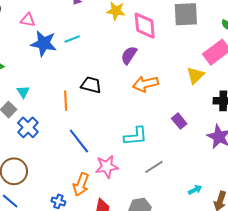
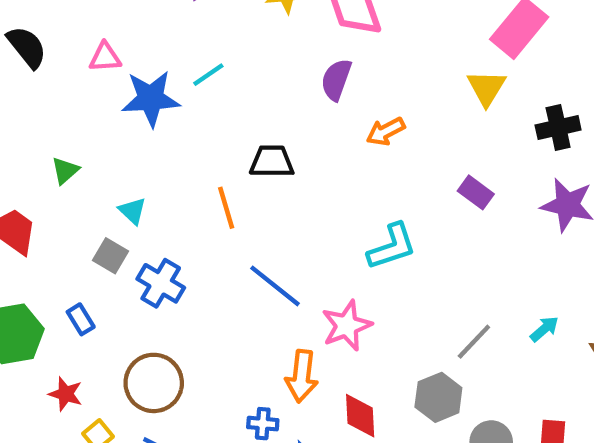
orange arrow: (145, 84) -> (386, 131), size x0.7
gray line: (154, 167) -> (474, 342), moved

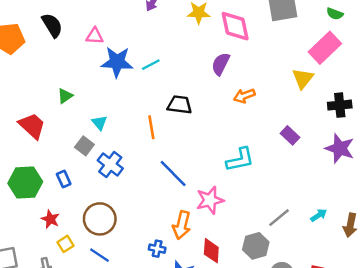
cyan line: (208, 75) -> (151, 65), moved

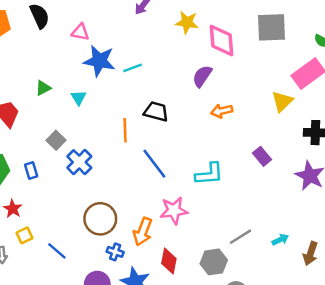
cyan triangle: (99, 123) -> (79, 98), moved
blue line: (173, 174) -> (154, 164), moved
brown circle: (100, 219) -> (100, 219), moved

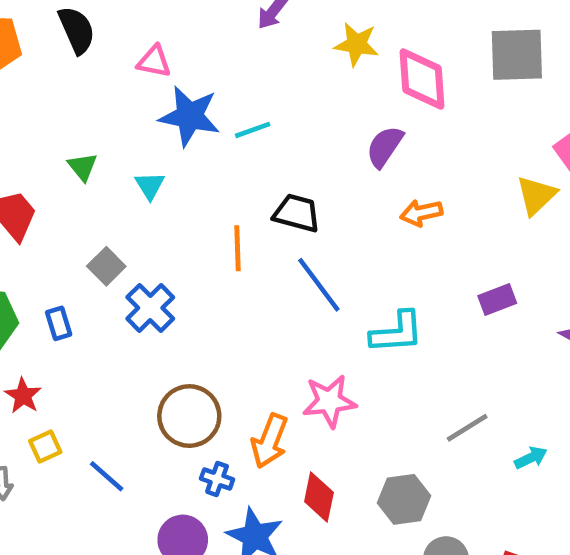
green triangle: (43, 88) -> (83, 167), turned -42
purple rectangle: (262, 156) -> (497, 299), turned -72
blue line: (154, 164) -> (319, 285), moved
gray line: (241, 237) -> (467, 428), moved

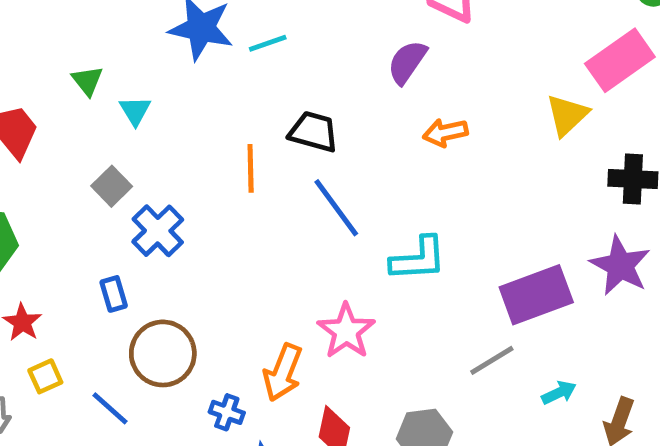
cyan triangle: (150, 186) -> (135, 111), moved
purple rectangle: (497, 299) -> (536, 295), moved, size x1.8
blue rectangle: (59, 323) -> (114, 294), moved
pink star: (329, 401) -> (346, 331), turned -30
brown circle: (189, 416) -> (163, 353), moved

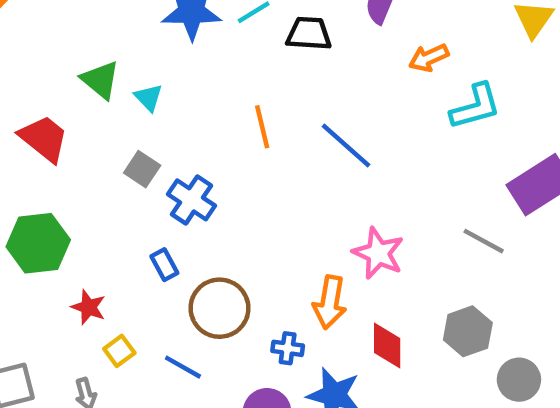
green triangle: (87, 81) -> (100, 80), size x1.4
black trapezoid: (313, 132) -> (309, 34), moved
cyan L-shape: (418, 259) -> (475, 107), moved
gray line: (492, 360) -> (484, 241), moved, turned 72

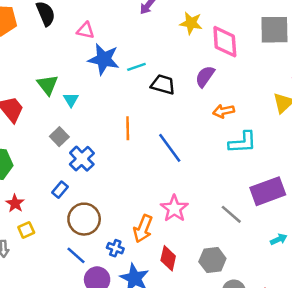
blue rectangle: (164, 265) -> (60, 190), turned 56
blue line: (183, 367) -> (76, 255), moved

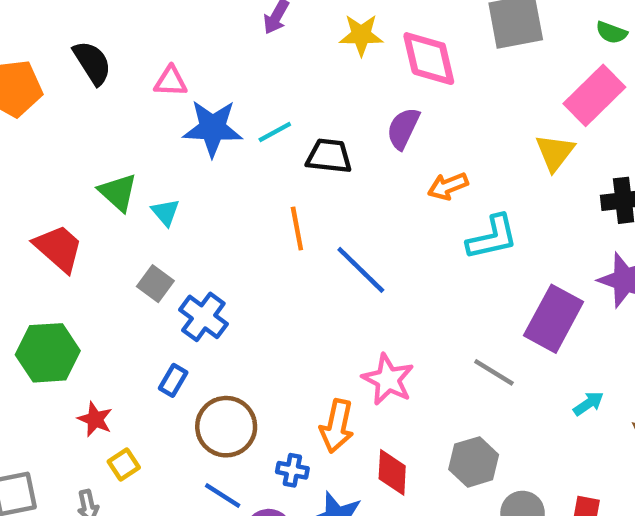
orange line: (128, 128) -> (297, 228), moved
purple rectangle: (268, 191) -> (554, 319), turned -32

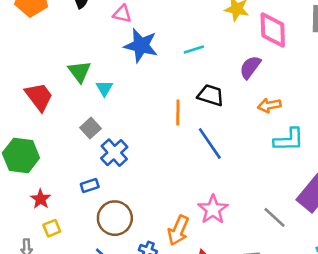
cyan line: (275, 132) -> (194, 50), moved
black trapezoid: (329, 156) -> (211, 95), moved
blue rectangle: (173, 380) -> (90, 186), turned 30

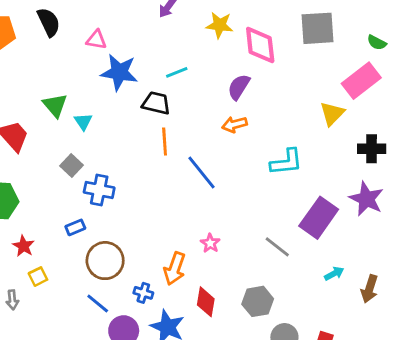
black trapezoid: (211, 95) -> (156, 103), moved
orange arrow: (269, 105) -> (235, 124), moved
blue cross: (114, 153) -> (99, 190), turned -32
pink star: (213, 209) -> (210, 243), size x0.6

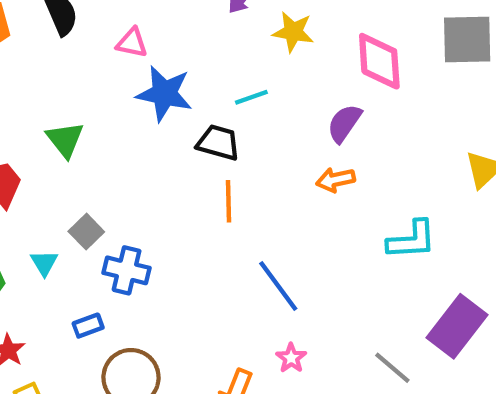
yellow star: (220, 25) -> (293, 32), moved
cyan triangle: (83, 121) -> (44, 263), moved
blue line: (201, 172) -> (278, 286), moved

